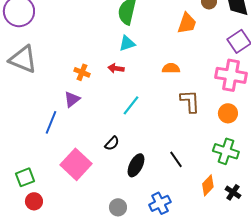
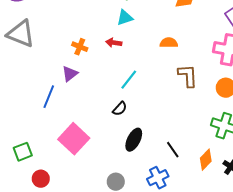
black semicircle: (112, 143) -> (120, 109), moved
black line: (176, 159) -> (173, 150), moved
red circle: (34, 201) -> (41, 179), moved

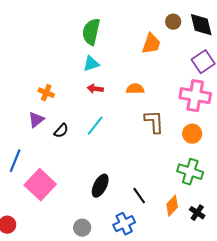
red arrow: (114, 43) -> (95, 89), moved
blue line: (49, 97) -> (15, 161), moved
black semicircle: (120, 109) -> (61, 131), moved

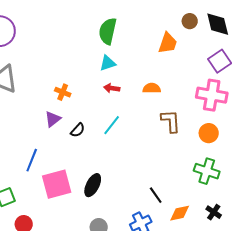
pink square: (40, 185) -> (57, 184), turned 32
black ellipse: (100, 186) -> (93, 185), moved
orange diamond: (172, 206) -> (180, 213), moved, turned 35

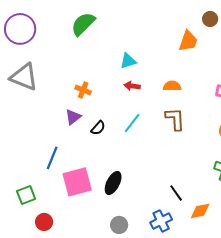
green semicircle: (108, 31) -> (83, 24), moved, turned 32
brown L-shape: (171, 121) -> (175, 119), moved

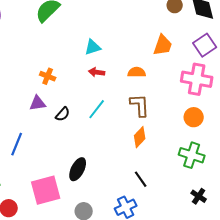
orange trapezoid: (188, 41) -> (163, 45), moved
purple triangle: (73, 117) -> (38, 103), turned 30
pink square: (77, 182) -> (46, 190), moved
orange diamond: (200, 211) -> (140, 137), moved, turned -35

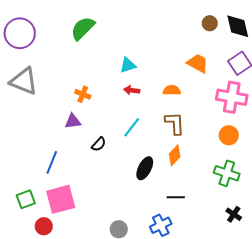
orange trapezoid: (163, 45) -> (198, 63), turned -80
black semicircle: (63, 114) -> (99, 144), moved
black ellipse: (78, 169) -> (145, 168), moved
black line: (141, 179) -> (176, 197), turned -54
pink square: (46, 190) -> (61, 199), moved

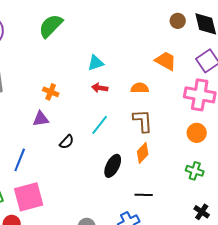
green cross: (227, 173) -> (195, 171), size x0.7

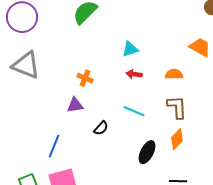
cyan line: (100, 125) -> (134, 111), turned 75

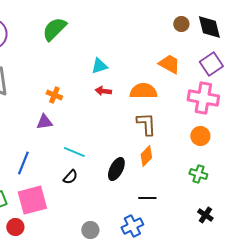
orange semicircle: (174, 74) -> (143, 91), size x1.5
cyan line: (134, 111) -> (74, 152), moved
black semicircle: (101, 128) -> (70, 177), moved

